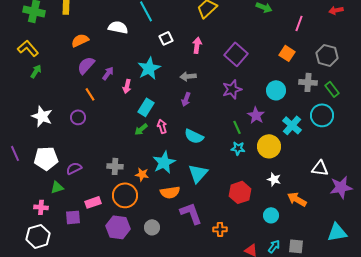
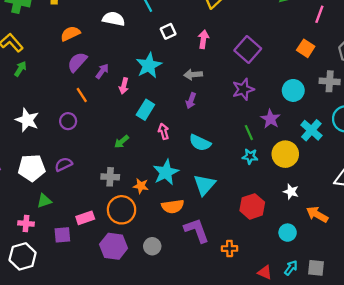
green arrow: (141, 129) -> (122, 142), moved
purple semicircle: (74, 168) -> (64, 164), moved

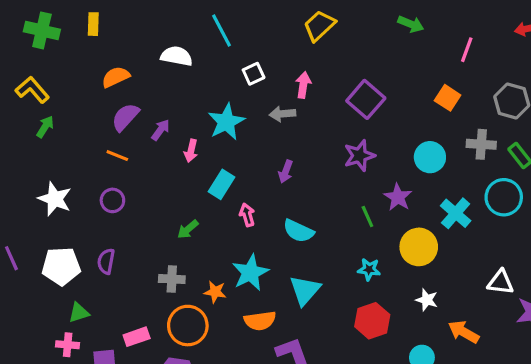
gray arrow: (193, 75) -> (282, 114), moved
orange line: (82, 95) -> (117, 156), moved, turned -35
cyan star: (250, 156) -> (369, 269), moved
purple semicircle: (64, 164) -> (106, 261), turned -54
pink cross: (26, 223) -> (68, 345), moved

